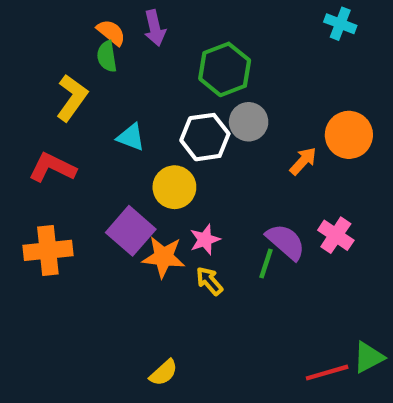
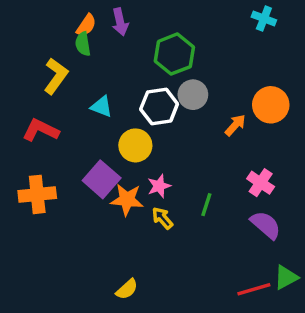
orange semicircle: (111, 32) -> (86, 25), turned 85
purple semicircle: (286, 242) -> (266, 225), moved

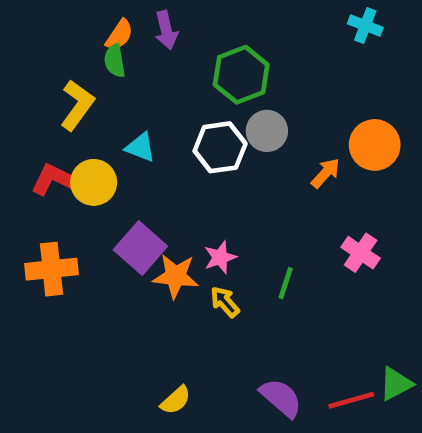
yellow circle: (135, 145) -> (94, 182), moved
purple semicircle: (266, 225) -> (281, 398), moved

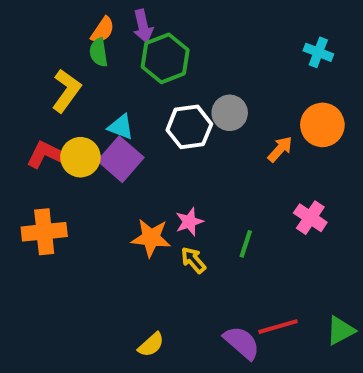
cyan cross: (365, 26) -> (318, 52), moved
green hexagon: (241, 75) -> (165, 58), moved
purple square: (140, 248) -> (121, 159), moved
red line: (351, 400) -> (278, 327), moved

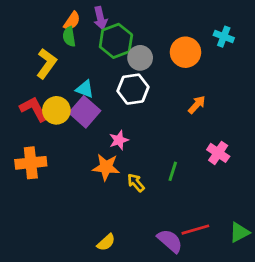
gray circle: (230, 113) -> (140, 58), moved
orange circle: (322, 125) -> (186, 52), moved
red L-shape: (48, 155) -> (34, 109), turned 36
pink star: (189, 222) -> (119, 140), moved

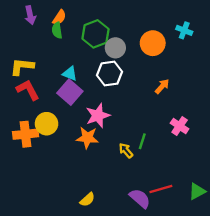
purple arrow: (100, 18) -> (30, 15), moved
yellow L-shape: (46, 64) -> (22, 67), moved, turned -120
yellow circle: (56, 110) -> (47, 124), moved
pink star: (119, 140) -> (98, 116), size x1.5
yellow arrow: (136, 183) -> (126, 151), moved

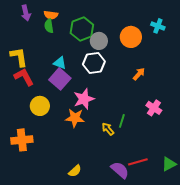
orange semicircle: (59, 18) -> (51, 15), turned 64
yellow L-shape: (22, 67) -> (19, 57), turned 75
orange cross: (26, 134) -> (22, 140), moved

